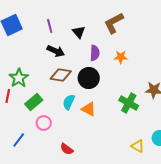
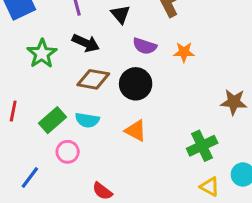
purple semicircle: (95, 53) -> (145, 46), turned 105
green star: (19, 78) -> (42, 54), moved
cyan semicircle: (69, 102) -> (87, 120), moved, turned -105
green cross: (129, 103) -> (202, 146), moved, turned 36

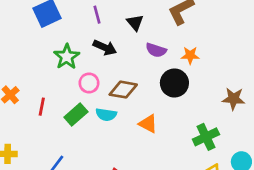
brown diamond: (93, 79) -> (123, 90), moved
black circle: (136, 84) -> (174, 83), moved
pink circle: (68, 152) -> (89, 83), moved

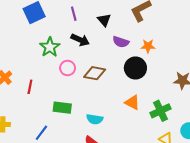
green rectangle: (76, 115) -> (62, 108), moved, turned 48
cyan semicircle: (106, 115) -> (95, 119), moved
orange triangle: (148, 124) -> (132, 102), moved

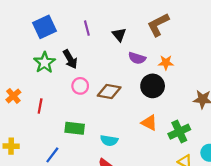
black arrow: (80, 40) -> (70, 59), moved, turned 36
green star: (50, 47) -> (45, 63), moved

